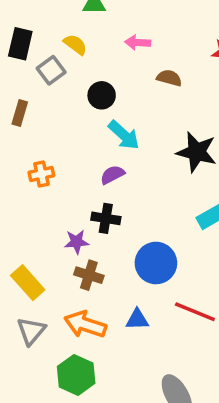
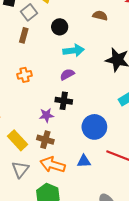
brown rectangle: (20, 113) -> (24, 35), moved
cyan arrow: (124, 135) -> (74, 50), turned -48
brown cross: (89, 275) -> (45, 140), moved

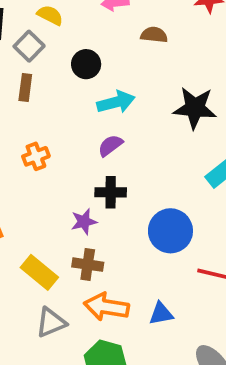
blue triangle: (84, 161) -> (161, 314), moved
gray triangle: (20, 169) -> (51, 322), turned 36

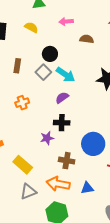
gray square: (29, 46) -> (43, 72), moved
cyan arrow: (116, 102) -> (65, 75), turned 48
brown cross: (88, 265) -> (67, 161), moved

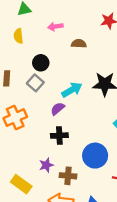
yellow semicircle: (31, 27) -> (18, 36), turned -120
cyan arrow: (65, 75) -> (72, 90), moved, turned -60
orange cross: (22, 103) -> (15, 118), size x1.5
purple star: (47, 138) -> (46, 165), moved

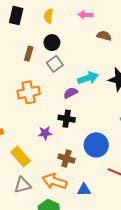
black circle: (41, 63) -> (52, 43), moved
purple star: (46, 165) -> (45, 133), moved

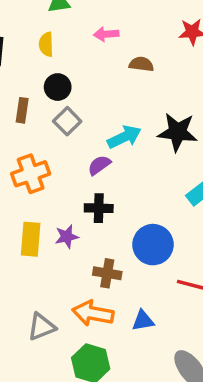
yellow rectangle: (20, 157) -> (31, 239), moved, turned 54

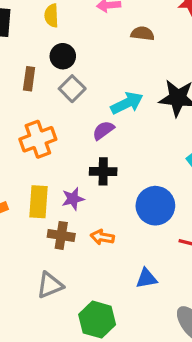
brown cross: (107, 273) -> (61, 235), moved
orange arrow: (93, 313) -> (102, 237), moved, size x0.6

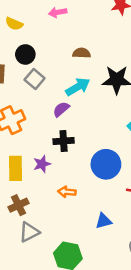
yellow semicircle: (51, 16) -> (14, 24), turned -60
brown semicircle: (143, 34) -> (82, 53), moved
brown cross: (61, 235) -> (18, 205), moved, turned -30

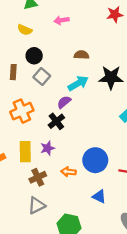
black cross: (64, 141) -> (56, 121), moved, turned -35
blue circle: (106, 164) -> (95, 160), moved
brown cross: (18, 205) -> (38, 177), moved
blue triangle: (104, 221) -> (99, 196), turned 40

